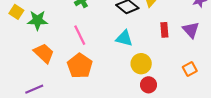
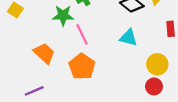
green star: (37, 20) -> (63, 15), moved
yellow circle: (141, 64) -> (157, 64), moved

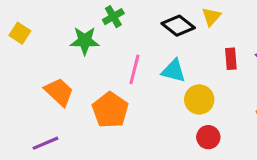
pink line: (82, 34) -> (134, 69), moved, turned 40
yellow circle: (157, 64) -> (199, 99), moved

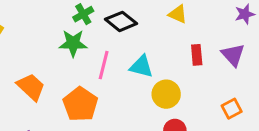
yellow triangle: (211, 17) -> (178, 14), turned -48
black diamond: (178, 26) -> (121, 21), moved
green star: (85, 41) -> (73, 43), moved

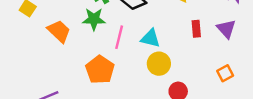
orange trapezoid: (31, 87) -> (59, 31), moved
yellow circle: (166, 94) -> (159, 64), moved

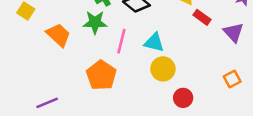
red rectangle: (196, 29) -> (202, 17), moved, turned -49

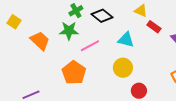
pink line: (121, 41) -> (90, 46), turned 48
cyan triangle: (154, 42) -> (126, 40), moved

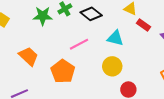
green star: (69, 31) -> (43, 16), moved
orange trapezoid: (40, 41) -> (29, 56), moved

